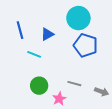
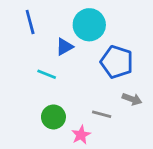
cyan circle: (78, 18) -> (89, 25), moved
blue line: (20, 30) -> (30, 22), moved
gray arrow: (102, 92) -> (132, 99), moved

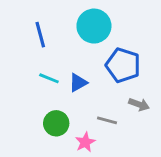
blue line: (30, 22) -> (40, 35), moved
blue triangle: (64, 47) -> (78, 83), moved

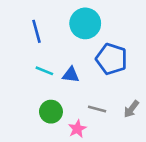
blue triangle: (78, 83) -> (71, 75), turned 36
gray arrow: (139, 104) -> (131, 109), moved, turned 108

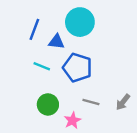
blue line: (36, 31) -> (34, 29), turned 35
blue pentagon: (112, 59) -> (77, 68), moved
blue triangle: (71, 75) -> (57, 42), moved

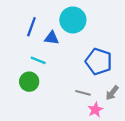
blue pentagon: (77, 68) -> (99, 61), moved
green circle: (48, 104) -> (29, 82), moved
pink star: (73, 120) -> (95, 110), moved

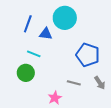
gray arrow: (112, 93) -> (100, 83), turned -72
pink star: (95, 110) -> (55, 98), moved

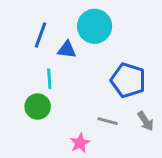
cyan line: (34, 54) -> (49, 79), turned 64

